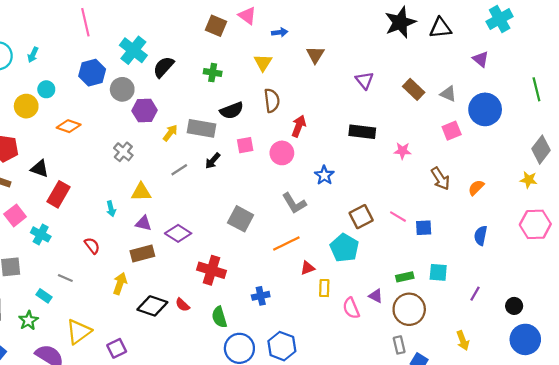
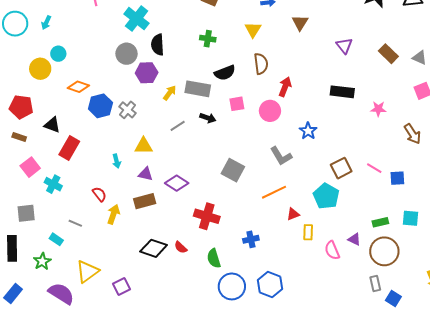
black semicircle: (164, 67) -> (158, 45), moved, turned -45
blue hexagon: (92, 73) -> (100, 106), moved
black arrow: (213, 161) -> (208, 118), turned -112
yellow arrow: (120, 284) -> (113, 214), moved

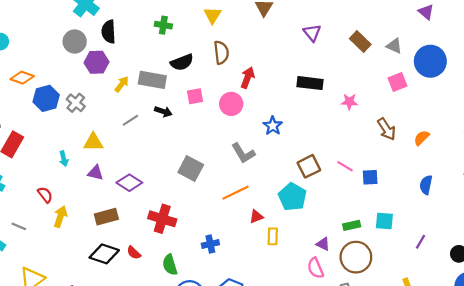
brown rectangle: (145, 201) -> (106, 217), moved
pink semicircle: (332, 250) -> (315, 268), moved

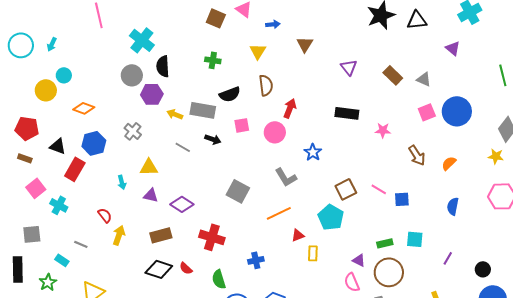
blue circle: (430, 61) -> (457, 111), moved
yellow arrow: (122, 84) -> (175, 114), turned -105
blue hexagon: (46, 98) -> (94, 143), moved
gray line: (130, 120) -> (183, 147), turned 63

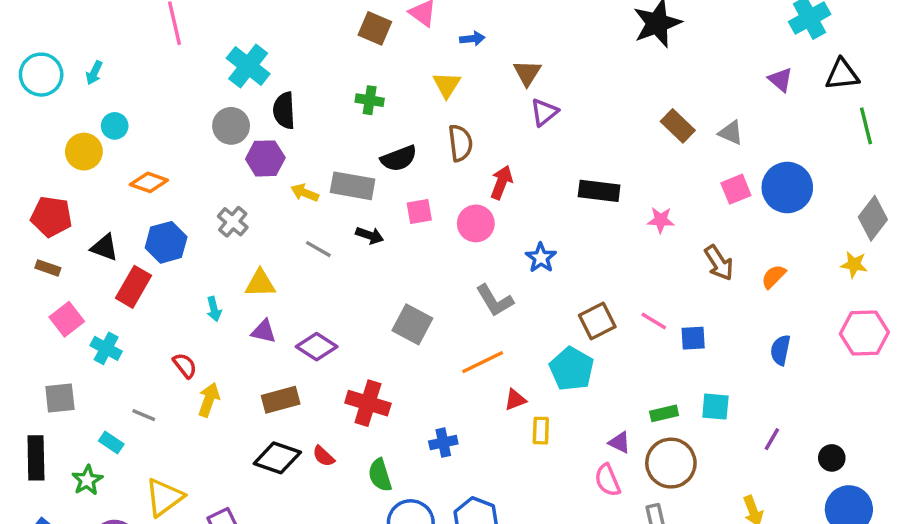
black triangle: (417, 20) -> (842, 75), moved
purple triangle: (349, 67) -> (544, 112), moved, turned 30

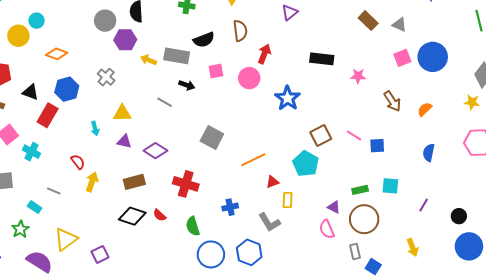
gray line: (318, 249) -> (165, 102), moved
blue star: (541, 258) -> (288, 98), size x1.4
gray L-shape: (495, 300) -> (269, 222), moved

